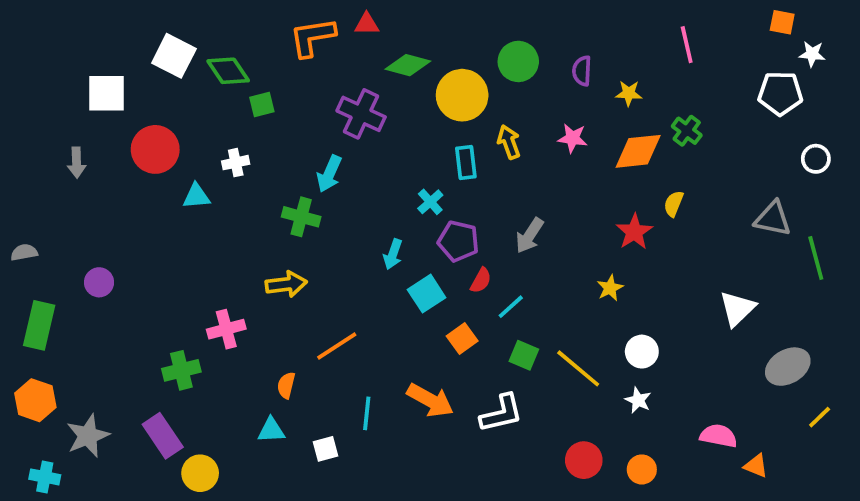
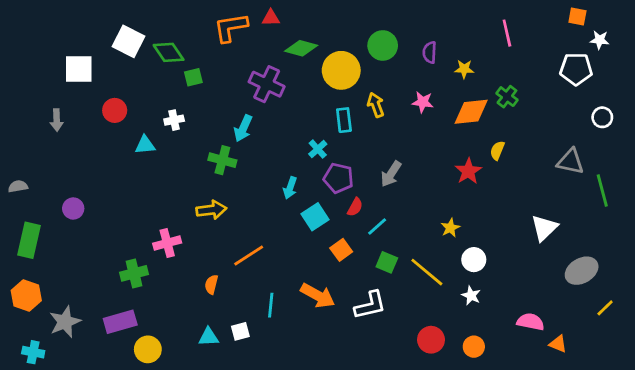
red circle: (155, 149) -> (115, 110), size x0.7
yellow star: (610, 288) -> (450, 228), moved
cyan triangle: (271, 430) -> (209, 337), moved
purple rectangle: (163, 436) -> (120, 322), turned -72

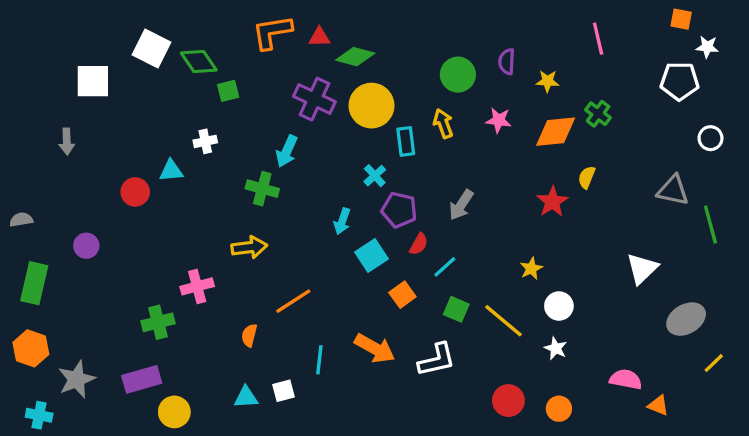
red triangle: (271, 18) -> (319, 37), moved
green circle: (383, 45) -> (458, 75), moved
yellow circle: (341, 70) -> (372, 106), moved
red circle: (115, 110) -> (135, 192), moved

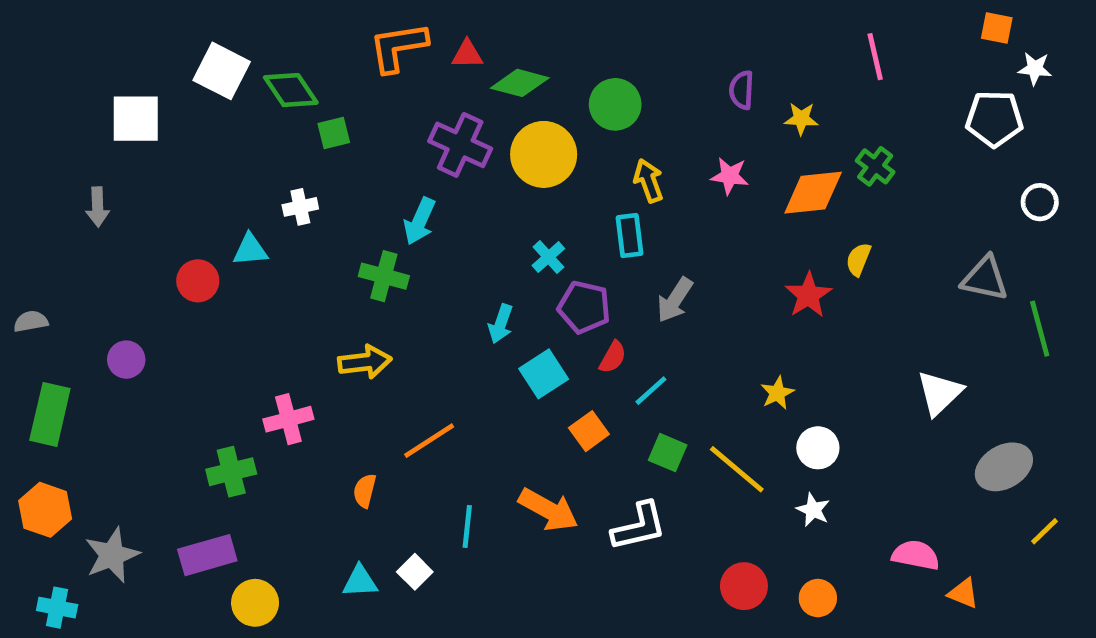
green circle: (458, 75) -> (615, 104), moved
cyan rectangle: (406, 141) -> (629, 236), moved
white square: (283, 391) -> (415, 572), turned -30

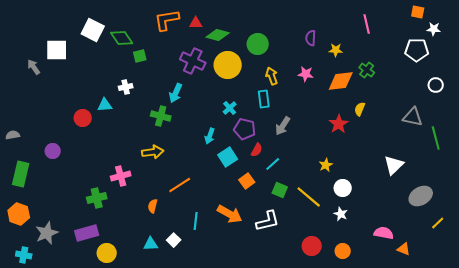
gray arrow: (98, 207) -> (34, 67), moved, turned 147

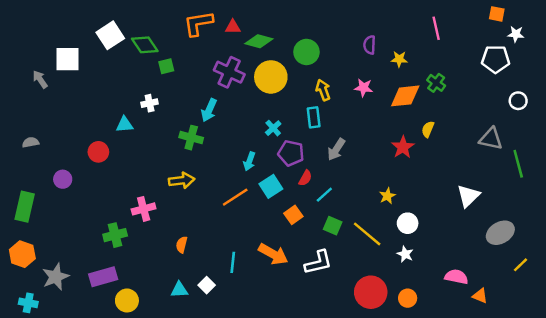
white square: (93, 30) -> (110, 35), turned 30
red circle: (83, 118) -> (98, 152), moved
gray semicircle: (13, 135) -> (31, 142), moved
orange line: (180, 185) -> (235, 197), moved
red circle: (312, 246) -> (371, 292), size x1.4

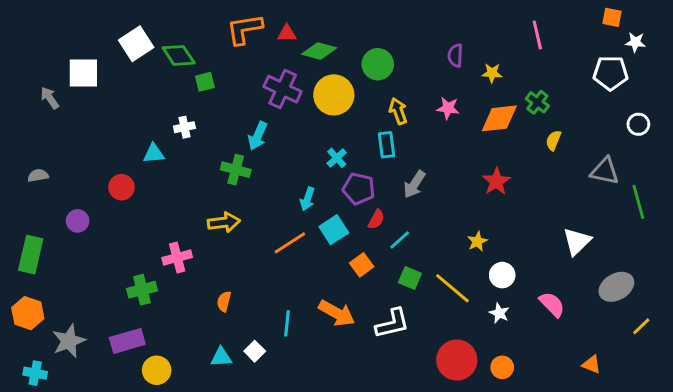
yellow semicircle: (428, 129) -> (553, 140), moved
pink semicircle: (456, 277) -> (552, 304), moved, turned 35

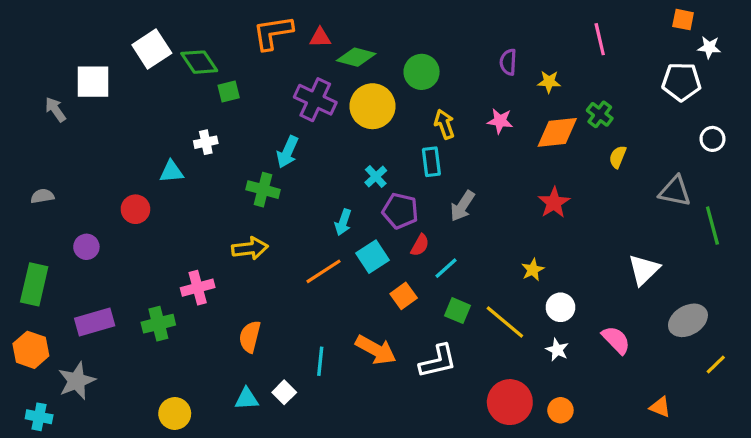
orange semicircle: (224, 301) -> (250, 337), size x1.4
purple rectangle: (127, 341) -> (95, 322), moved

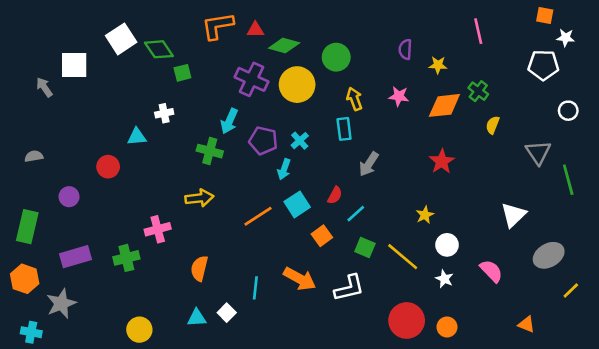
gray triangle: (675, 191) -> (538, 152), turned 44
purple pentagon: (400, 211) -> (263, 141), moved
cyan arrow: (343, 222) -> (284, 169), moved

